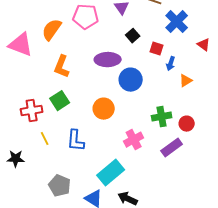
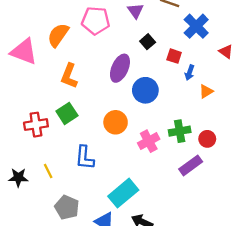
purple ellipse: (108, 60) -> (120, 68), turned -65
yellow line: (45, 139) -> (48, 171), moved
pink cross: (134, 140) -> (149, 141), moved

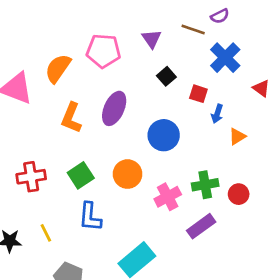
purple ellipse: (120, 68) -> (114, 108), moved
green square: (67, 113) -> (81, 175), moved
purple rectangle: (191, 165) -> (201, 226), moved

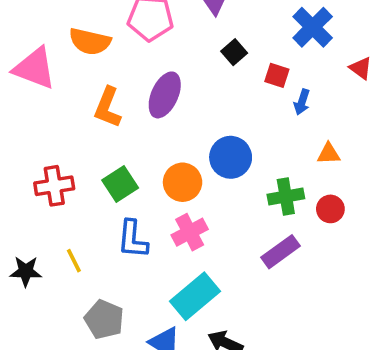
orange semicircle: (58, 68) -> (90, 41), turned -112
blue circle: (164, 135) -> (231, 157), moved
orange triangle: (237, 137) -> (329, 154), moved, turned 30
pink cross: (168, 197) -> (190, 232), moved

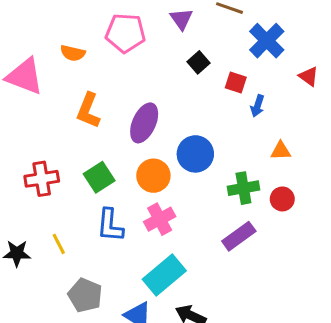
orange semicircle: (90, 41) -> (73, 53), size x0.7
purple ellipse: (165, 95) -> (144, 123), moved

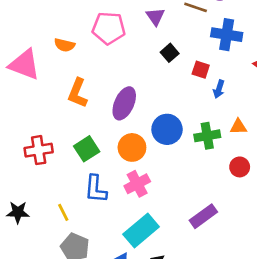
blue cross: (267, 41) -> (227, 35), turned -36
green cross: (243, 188) -> (207, 136), moved
purple rectangle: (239, 236) -> (203, 216), moved
yellow line: (59, 244) -> (63, 212), moved

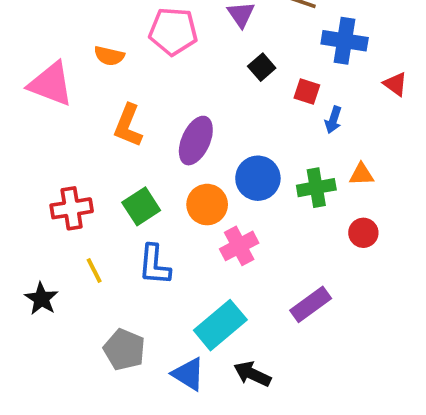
pink cross: (137, 184) -> (239, 246), moved
black star: (18, 212) -> (41, 299), turned 30
yellow line: (63, 212) -> (94, 270), moved

